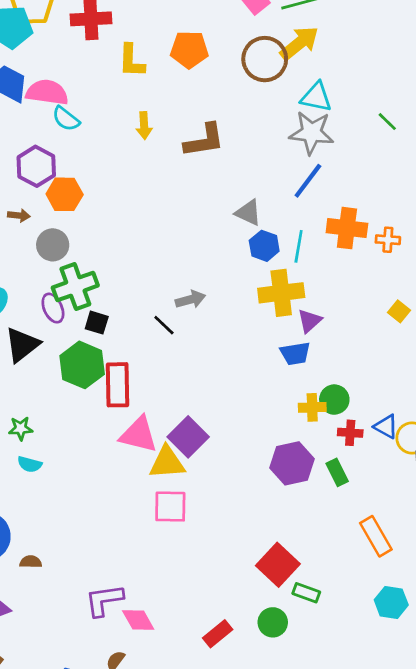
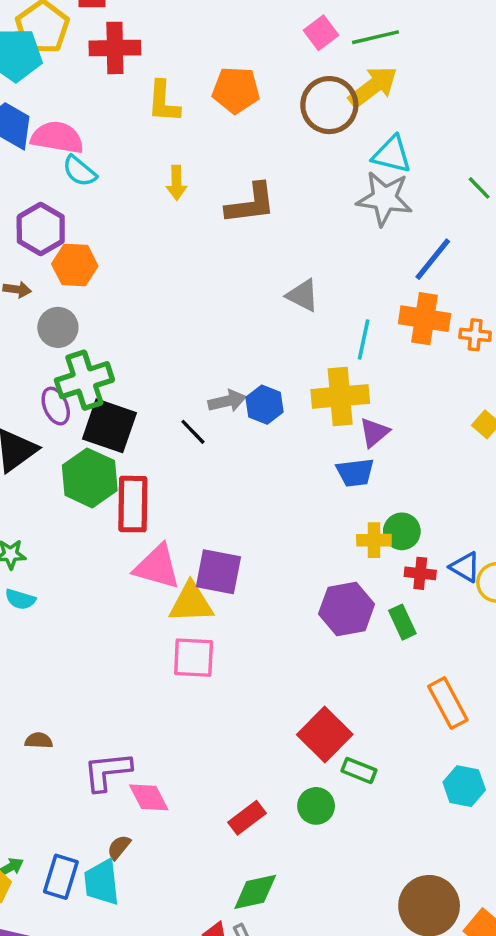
blue line: (308, 181) -> (433, 259), moved
blue hexagon: (264, 246) -> (265, 405), moved
black square: (97, 323) -> (109, 426), size x1.8
purple square: (188, 437) -> (218, 572), turned -36
brown semicircle: (31, 562) -> (39, 741), moved

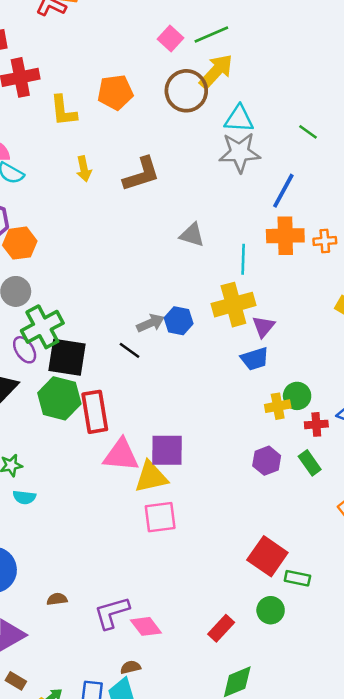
purple hexagon: (347, 609) -> (267, 461), size x0.7
brown semicircle: (119, 847) -> (131, 667), turned 48

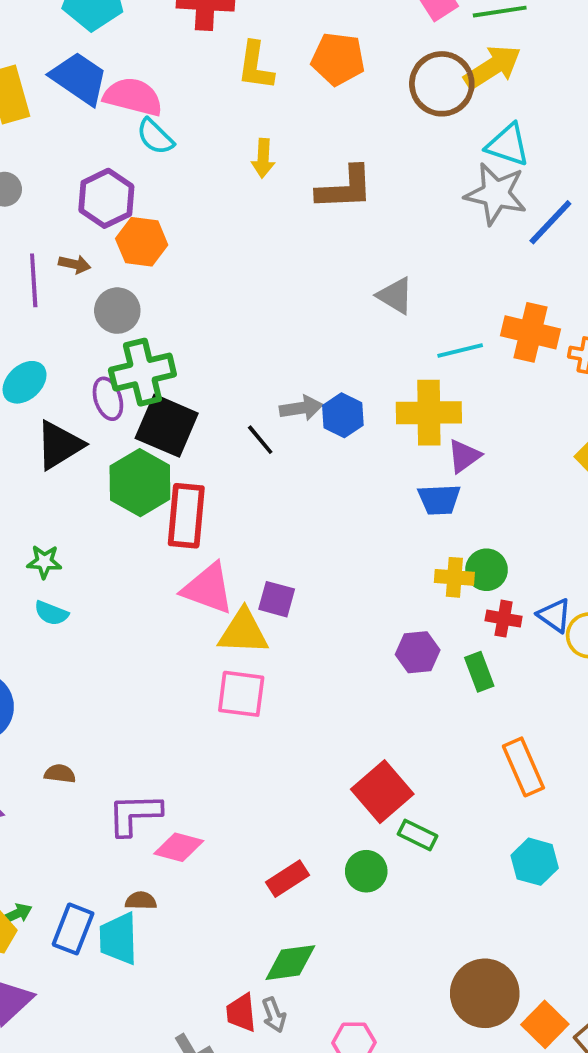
blue line: (283, 191) -> (550, 222), moved
cyan line: (243, 259) -> (460, 351), turned 60
purple square: (167, 450) -> (277, 599), size x0.7
pink diamond: (146, 626) -> (179, 847), turned -52

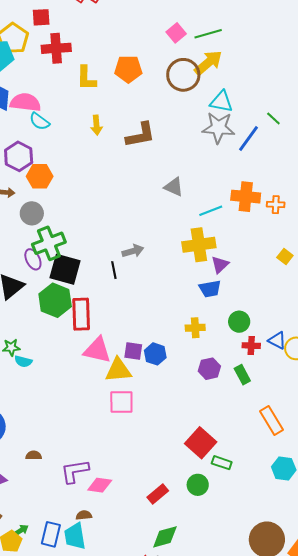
blue hexagon: (343, 415) -> (155, 354), moved
black line: (260, 440) -> (114, 270), turned 36
yellow cross: (454, 577) -> (195, 328), moved
cyan semicircle: (51, 613) -> (23, 361), moved

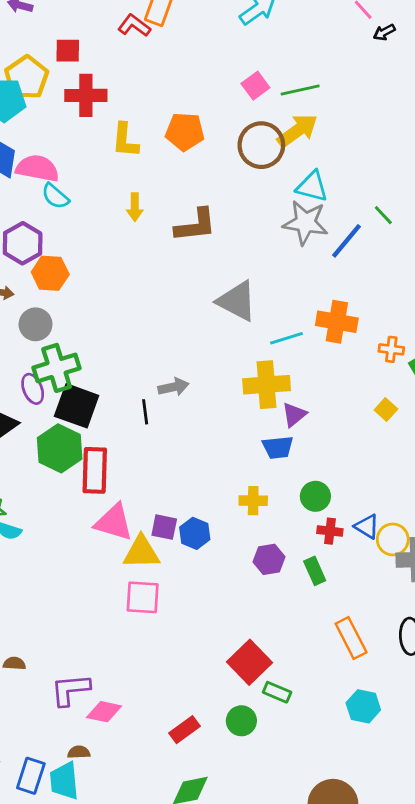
gray triangle: (174, 187) -> (237, 301), size x1.5
orange cross: (276, 205) -> (391, 349), moved

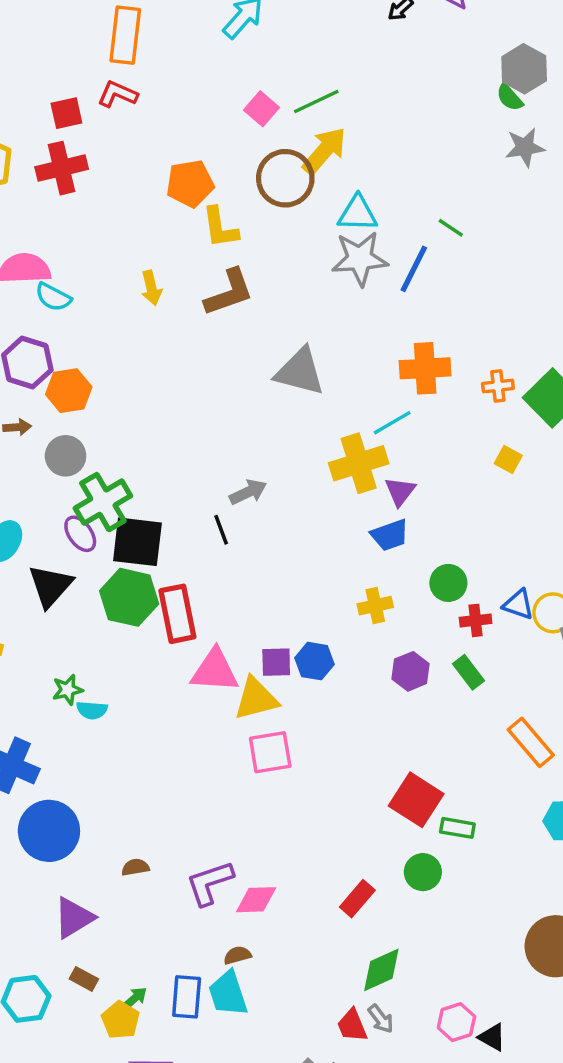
red L-shape: (134, 25) -> (118, 94), moved
red square: (68, 51) -> (66, 113), moved
yellow L-shape: (125, 140) -> (220, 228), moved
cyan line: (286, 338) -> (392, 423), moved

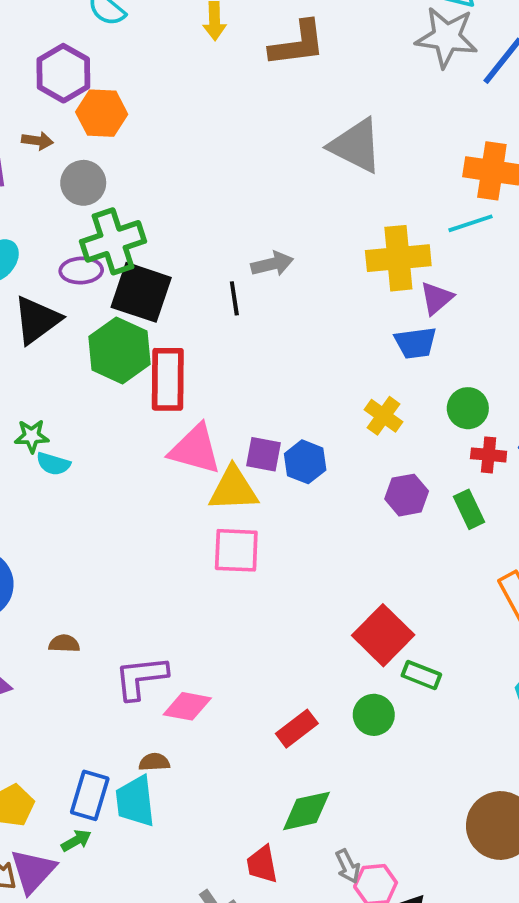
cyan line: (392, 423) -> (470, 223), moved
purple ellipse: (80, 534) -> (81, 270), turned -69
yellow cross: (375, 606) -> (384, 416), turned 36
green arrow: (134, 998) -> (76, 841), moved
gray arrow: (381, 1019) -> (348, 866), moved

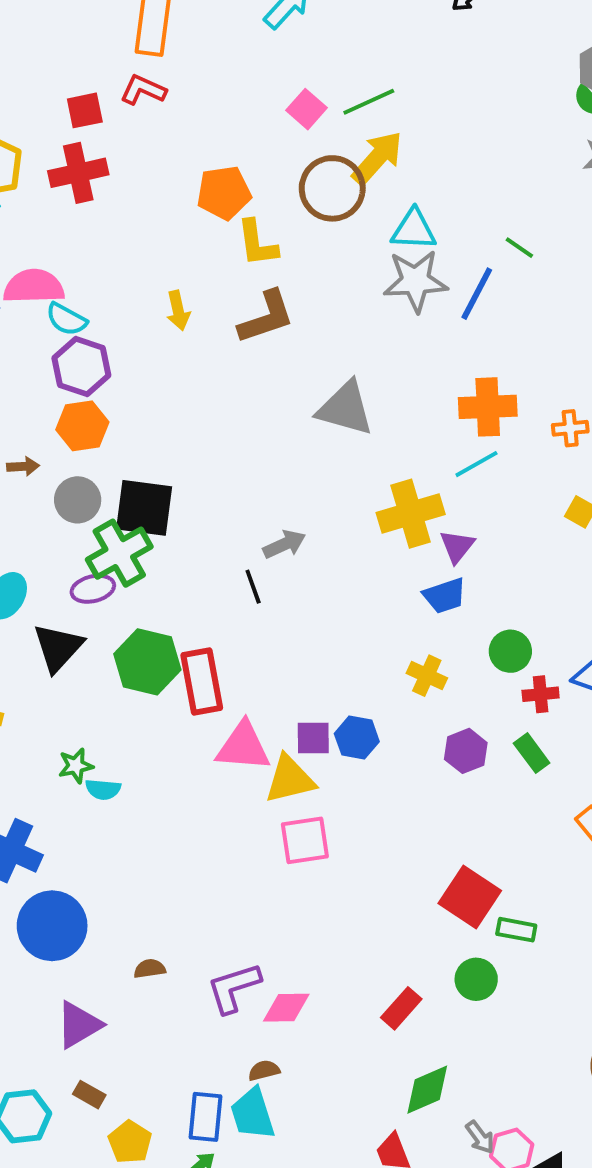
purple hexagon: (63, 73) -> (81, 367), moved
black square: (141, 292) -> (144, 508), moved

